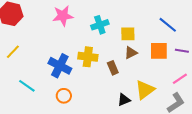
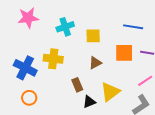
blue line: (168, 25) -> (133, 27), turned -30
brown triangle: (131, 53) -> (95, 63), moved
brown rectangle: (113, 68) -> (77, 85), moved

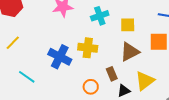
brown triangle: (95, 63) -> (130, 52), size x1.5
orange circle: (29, 98) -> (91, 87), moved

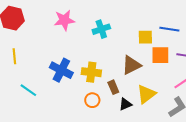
yellow square: (128, 25) -> (145, 37), moved
yellow line: (13, 43) -> (14, 56), turned -49
yellow cross: (88, 48) -> (91, 72), moved

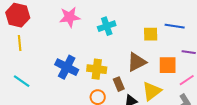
orange square: (160, 55) -> (168, 65), moved
yellow line: (14, 56) -> (20, 43), moved
cyan line: (28, 90) -> (22, 81), moved

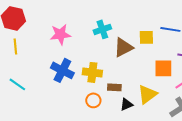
pink star: (70, 17) -> (60, 34), moved
brown triangle: (137, 62) -> (123, 47), moved
brown rectangle: (119, 84) -> (114, 87), turned -64

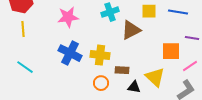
yellow square: (146, 37) -> (149, 11), moved
yellow triangle: (147, 94) -> (155, 77), turned -40
black triangle: (126, 104) -> (134, 87), turned 32

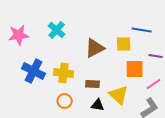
yellow square: (149, 11) -> (124, 44), moved
cyan cross: (110, 12) -> (57, 30), moved, turned -30
pink star: (68, 17) -> (19, 35), moved
brown rectangle: (122, 70) -> (93, 84), moved

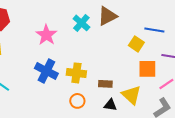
cyan cross: (57, 30) -> (81, 23), moved
pink star: (19, 35) -> (46, 35), moved, turned -30
yellow square: (124, 44) -> (136, 44), turned 35
brown triangle: (95, 48) -> (107, 16), moved

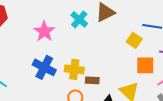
brown rectangle: (105, 84) -> (92, 80), moved

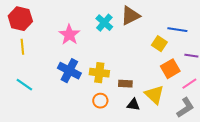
orange square: (145, 65) -> (170, 69), turned -30
brown rectangle: (92, 80) -> (125, 84), moved

